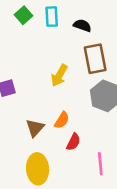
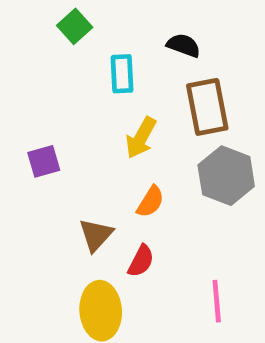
cyan rectangle: (52, 17) -> (122, 74), moved
orange semicircle: (62, 120) -> (150, 202), moved
red semicircle: (73, 142) -> (141, 261), moved

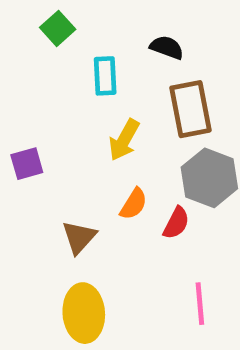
red semicircle: (141, 261) -> (176, 223), moved

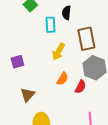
black semicircle: (167, 47) -> (66, 13), moved, turned -104
brown triangle: (79, 237) -> (27, 95), moved

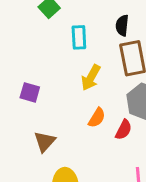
black semicircle: (66, 13) -> (122, 25), moved
purple square: (17, 62) -> (30, 92), turned 32

